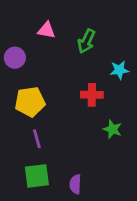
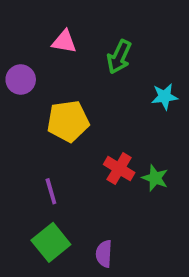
red cross: (92, 95) -> (119, 169), moved, turned 30
yellow pentagon: (30, 102) -> (68, 121), moved
green square: (37, 176) -> (51, 242), turned -32

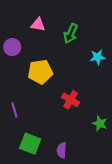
green star: (155, 178) -> (100, 123), moved
purple line: (51, 191) -> (14, 110), moved
green square: (51, 242) -> (30, 144), turned -30

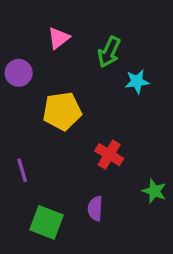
pink triangle: (38, 25) -> (59, 38), turned -48
cyan star: (98, 57) -> (137, 82), moved
purple semicircle: (62, 150) -> (95, 209), moved

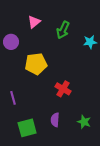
cyan star: (137, 82) -> (90, 42), moved
green star: (154, 191) -> (84, 122), moved
green square: (46, 222) -> (27, 128), turned -36

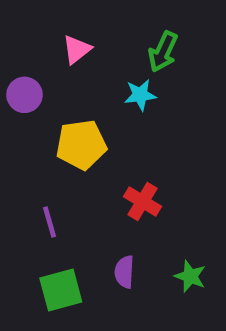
green arrow: (63, 30) -> (163, 52), moved
cyan star: (90, 42) -> (140, 95), moved
purple line: (13, 98) -> (49, 222), moved

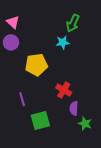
pink triangle: (77, 49) -> (13, 22), moved, turned -40
purple semicircle: (124, 272) -> (74, 108), moved
green square: (61, 290) -> (40, 121), moved

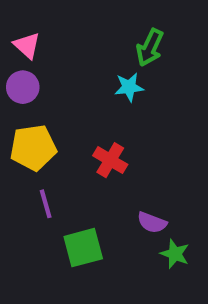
yellow pentagon: (36, 65) -> (33, 148), moved
red cross: (64, 90) -> (110, 160), moved
purple semicircle: (74, 108) -> (152, 223), turned -72

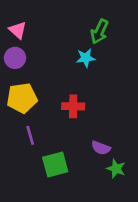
red cross: (110, 160) -> (73, 106), turned -30

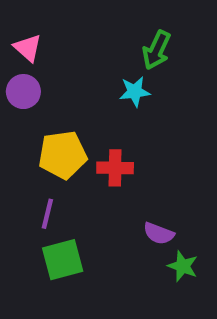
yellow pentagon: (22, 98) -> (63, 155), moved
purple line: (30, 135) -> (47, 214), turned 30
green square: (55, 164) -> (63, 260), moved

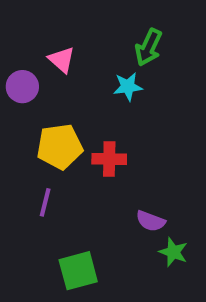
pink triangle: (28, 48) -> (62, 60), moved
green square: (63, 260) -> (78, 271), moved

